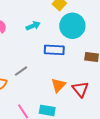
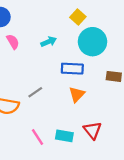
orange triangle: (58, 85) -> (77, 94), moved
red triangle: (80, 89) -> (92, 130), moved

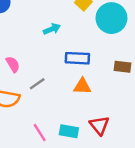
pink semicircle: (13, 42) -> (13, 64), moved
cyan circle: (92, 42) -> (111, 18), moved
orange triangle: (77, 94) -> (82, 86), turned 48

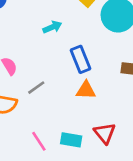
blue rectangle: (77, 58) -> (81, 59), turned 65

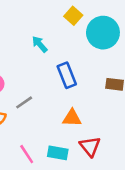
cyan arrow: (52, 27) -> (40, 44), turned -108
orange triangle: (86, 90) -> (72, 118), moved

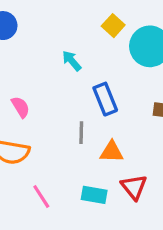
gray line: (24, 102) -> (81, 133), moved, turned -54
pink line: (27, 154) -> (41, 197), moved

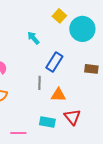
blue rectangle: (105, 99) -> (54, 62), turned 54
pink line: (41, 197) -> (18, 133), moved, turned -56

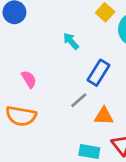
gray line: (39, 83) -> (79, 100), turned 48

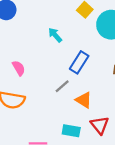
orange triangle: (104, 116) -> (84, 100), turned 30

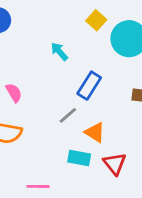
cyan rectangle: (71, 131) -> (79, 158), moved

